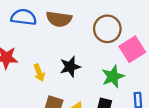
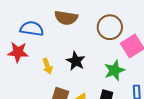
blue semicircle: (24, 17) -> (32, 29), moved
black star: (70, 67) -> (76, 61), turned -30

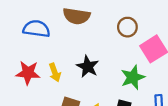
brown circle: (110, 27) -> (127, 27), size x0.7
red star: (18, 52) -> (28, 73), moved

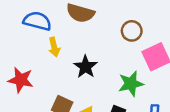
yellow arrow: (55, 72) -> (54, 47), moved
red star: (28, 73) -> (21, 80), moved

